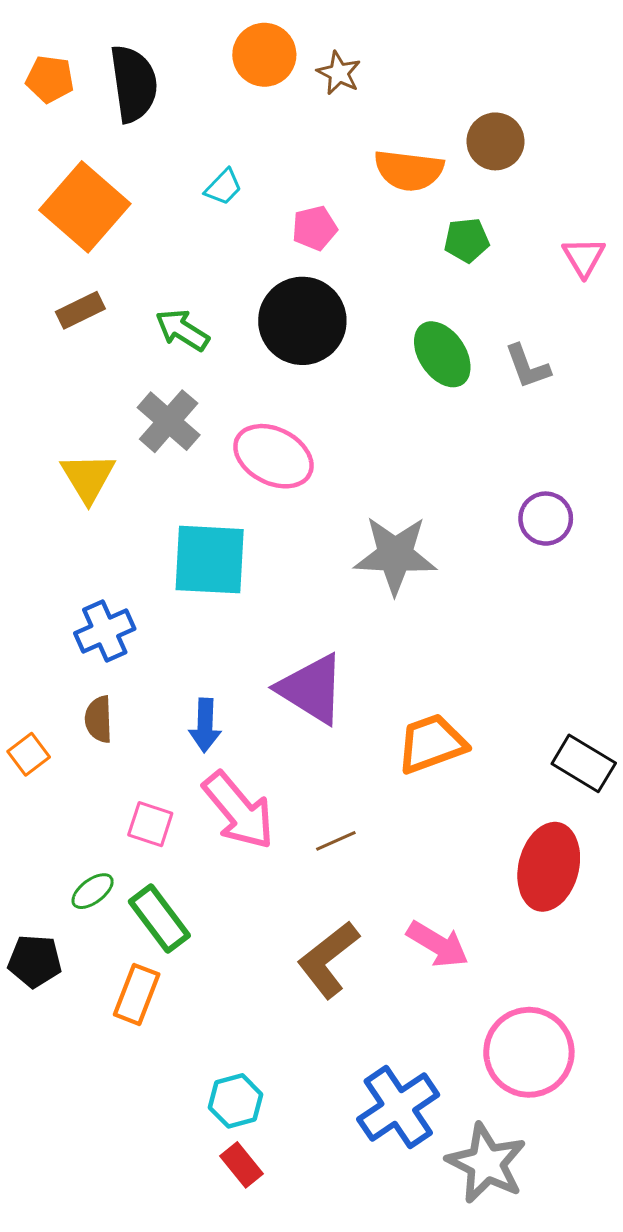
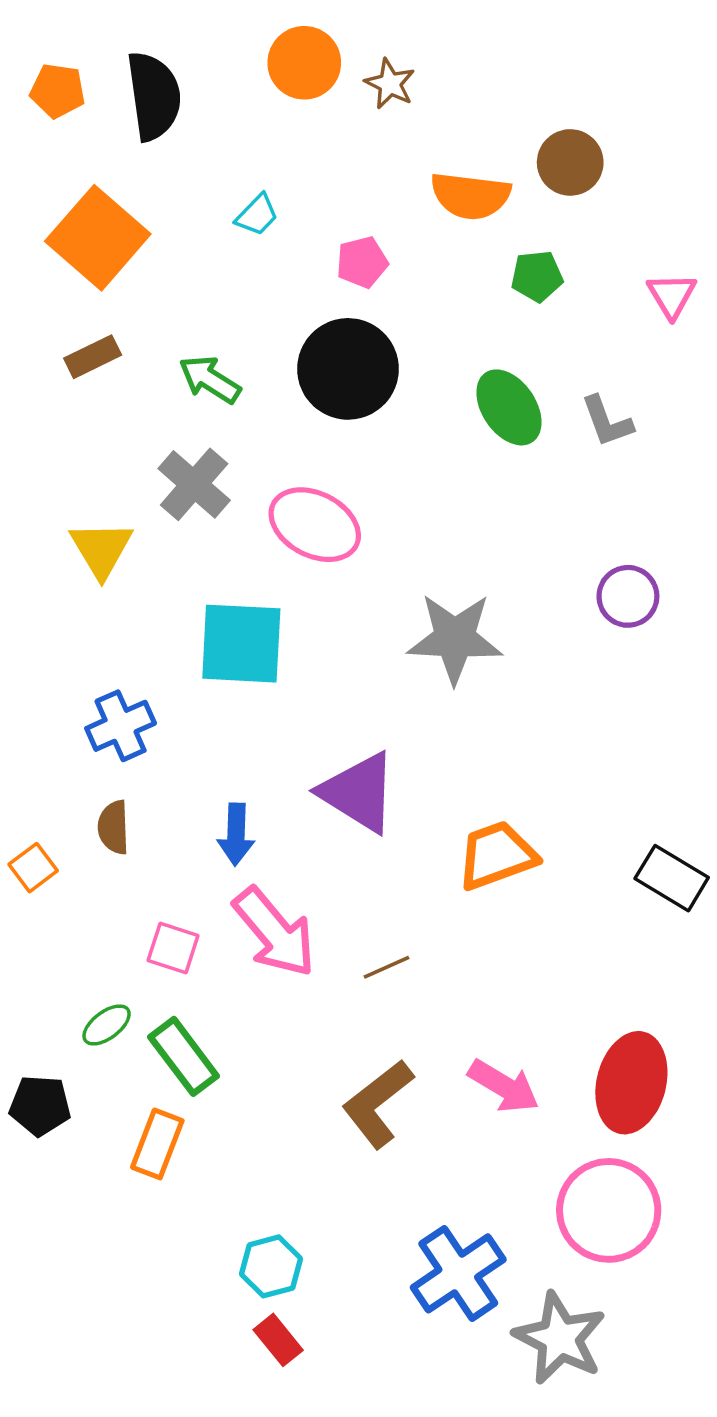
red ellipse: (549, 867) -> (631, 1083), moved

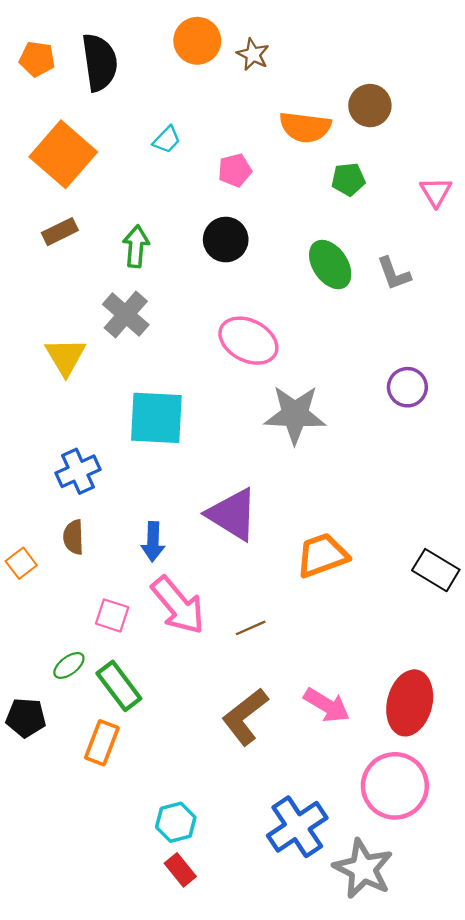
black circle: (348, 369) -> (226, 240), size x0.7
green arrow: (210, 379) -> (136, 246), turned 63
pink ellipse: (315, 525) -> (248, 341), moved

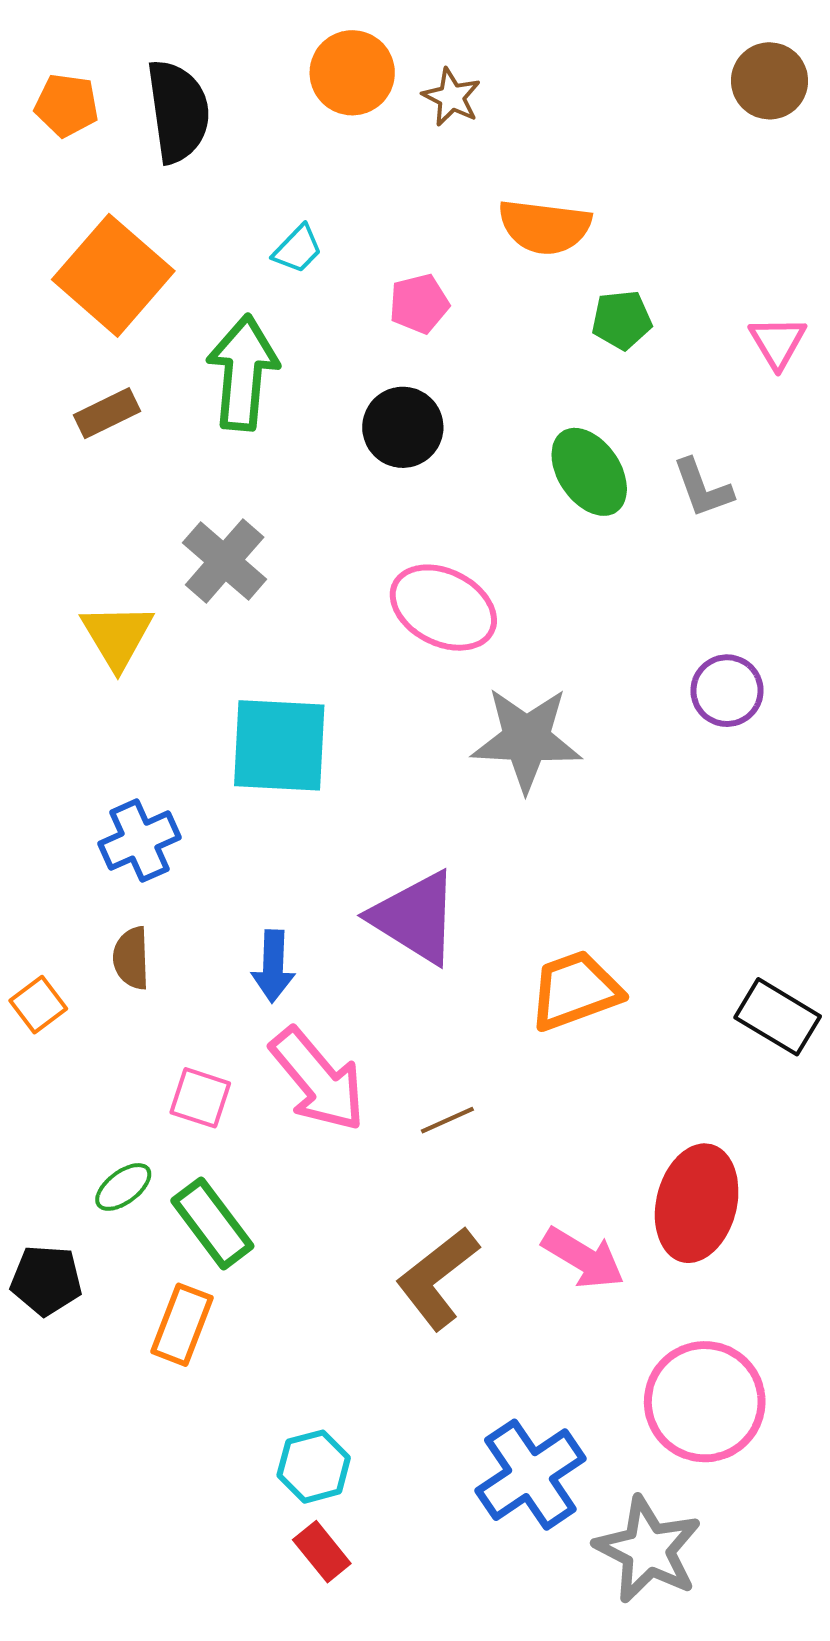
brown circle: (370, 106) -> (770, 81), moved
green arrow: (136, 246) -> (243, 373), moved, size x1.5
red ellipse: (410, 703) -> (697, 1203), moved

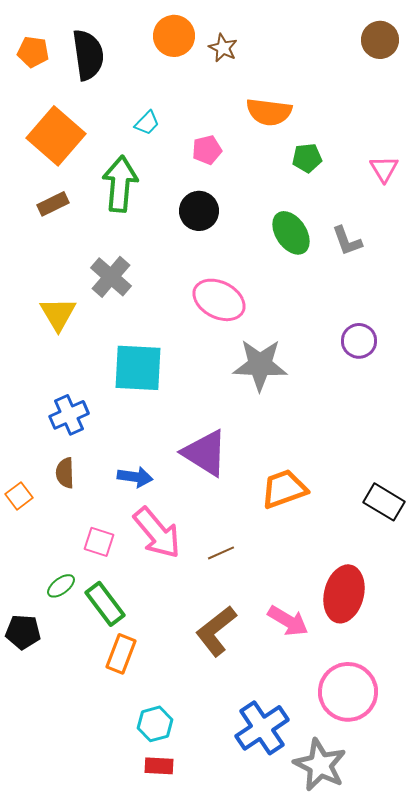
blue arrow: (273, 966) -> (135, 477), turned -84
orange rectangle: (182, 1325) -> (121, 654), moved
red rectangle: (322, 1552) -> (159, 766), turned -48

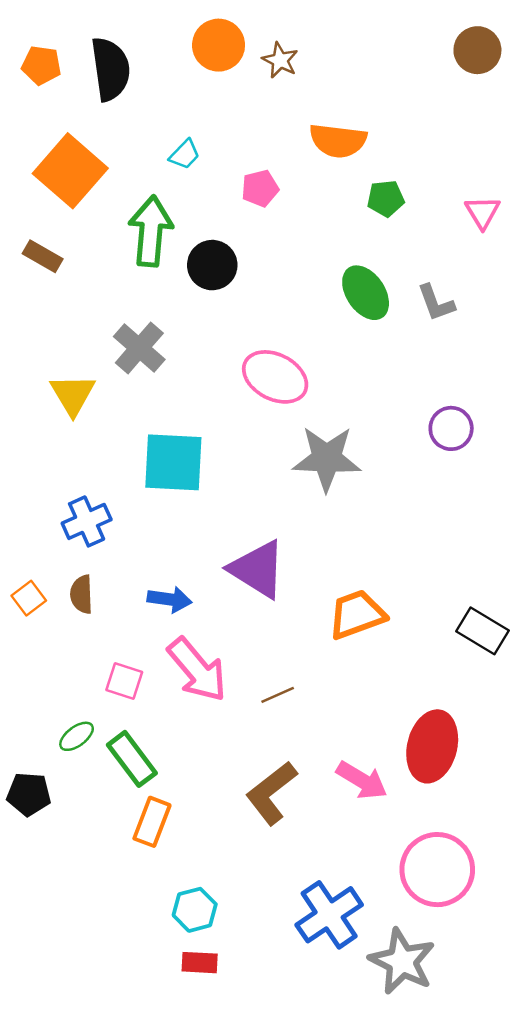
brown rectangle: (53, 204) -> (43, 256), moved, turned 56
black circle: (199, 211) -> (212, 265), moved
orange square: (19, 496) -> (29, 598), moved

